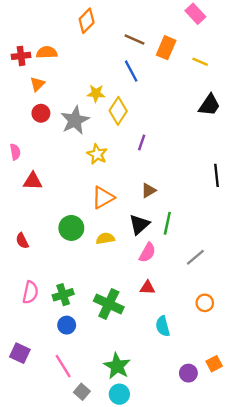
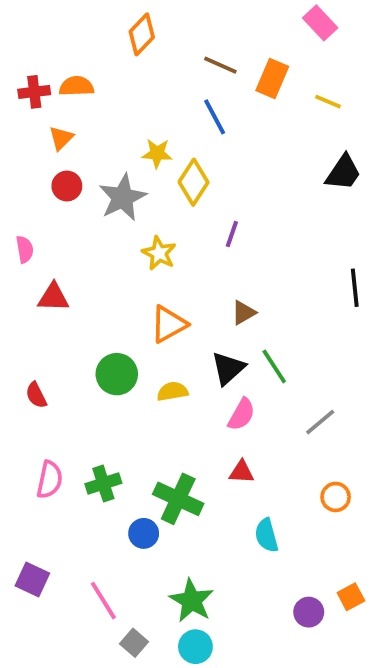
green line: (167, 223) -> (274, 366), turned -45
blue circle: (67, 325) -> (144, 533), moved

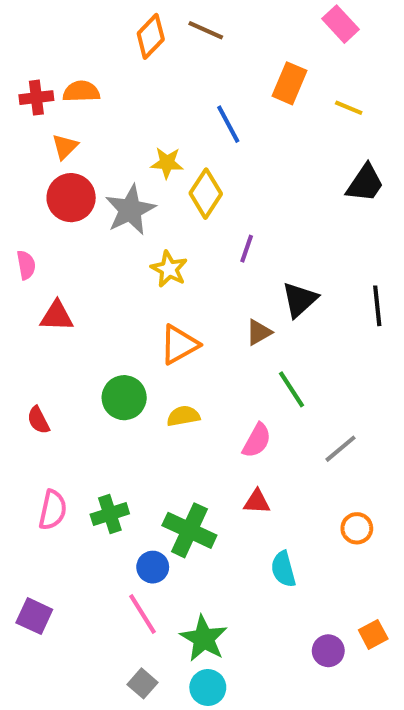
brown line: (220, 65) -> (206, 30), moved
red circle: (67, 186) -> (71, 198), size x1.5
black triangle: (228, 368) -> (300, 300), moved
pink line: (103, 601) -> (142, 614), moved

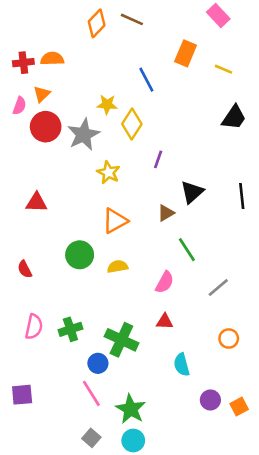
pink semicircle: (26, 265) -> (19, 106), moved, turned 30
purple square: (34, 616) -> (22, 395), turned -30
purple circle: (328, 651) -> (210, 400), moved

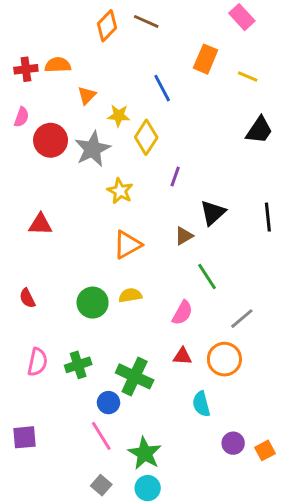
orange triangle: (42, 94) -> (87, 95), moved
green circle: (80, 255) -> (93, 303), moved
orange circle: (229, 339) -> (224, 359), moved, size x1.5

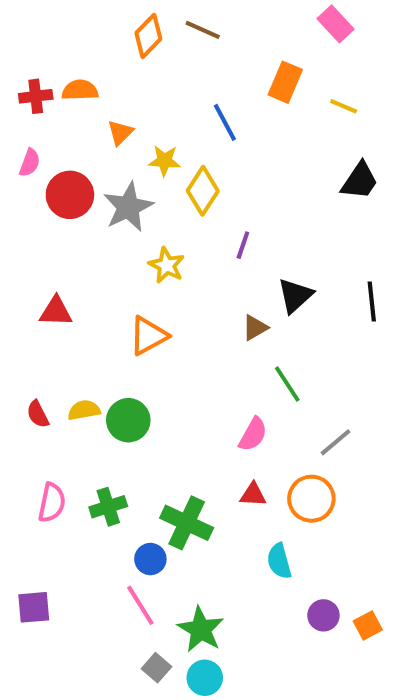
orange triangle: (127, 245) -> (148, 336), moved
yellow semicircle: (130, 295) -> (84, 410), moved
gray square: (101, 485) -> (156, 668), moved

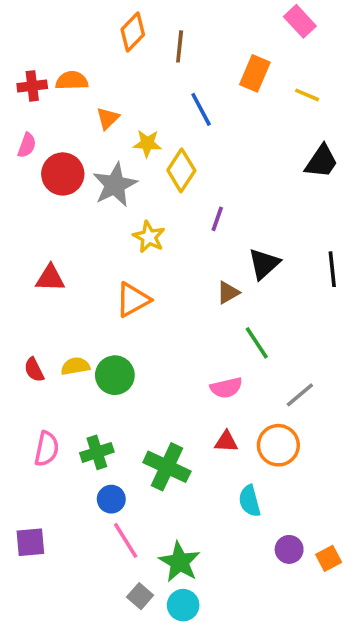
brown line: (203, 30) -> (180, 46), moved, turned 72
pink semicircle: (253, 434) -> (226, 388), turned 48
blue circle: (150, 559) -> (111, 499), moved

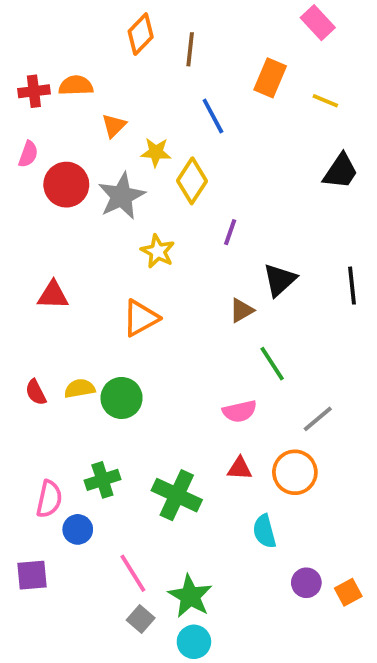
pink semicircle: (47, 449) -> (49, 499), moved
blue circle: (111, 499) -> (78, 529), moved
gray square: (140, 596) -> (141, 619), moved

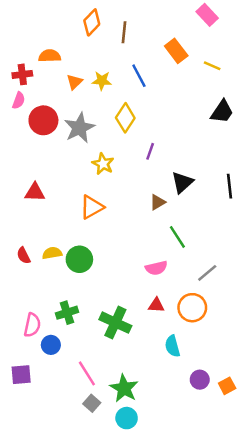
orange rectangle: (270, 78) -> (176, 51), turned -60
red cross: (34, 91) -> (22, 74), moved
yellow star: (156, 152) -> (102, 81), moved

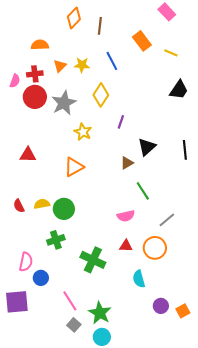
red cross: (22, 74) -> (35, 74), moved
green cross: (67, 313) -> (56, 240), moved
purple square: (21, 375) -> (17, 302), size x1.4

